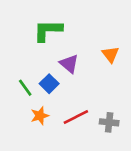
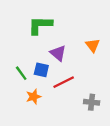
blue square: (49, 84) -> (41, 70), turned -32
red line: (76, 117) -> (64, 82), moved

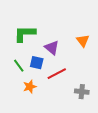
green L-shape: (40, 25) -> (25, 34), moved

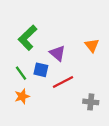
green L-shape: (25, 34) -> (28, 38), turned -45
orange star: (30, 87) -> (22, 96), moved

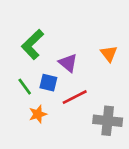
orange star: (22, 96) -> (38, 114), moved
gray cross: (91, 102) -> (108, 121), size x1.5

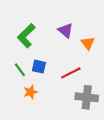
purple triangle: (68, 63) -> (66, 30), moved
red line: (75, 97) -> (71, 73), moved

